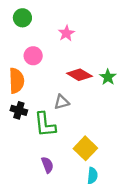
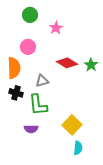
green circle: (22, 18) -> (30, 15), moved
gray triangle: (62, 102) -> (42, 81), moved
purple semicircle: (47, 165) -> (31, 129), moved, turned 112

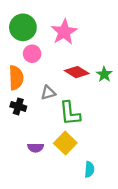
green circle: (30, 15) -> (23, 27), moved, size x1.5
pink star: (56, 28) -> (64, 32), size x1.6
green L-shape: (38, 105) -> (70, 113), moved
yellow square: (72, 125) -> (65, 143), moved

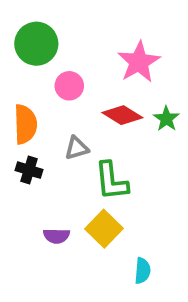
pink star: (64, 32) -> (139, 62), moved
pink circle: (32, 54) -> (69, 86), moved

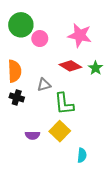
pink star: (139, 62) -> (80, 35), turned -30
pink circle: (69, 86) -> (40, 39), moved

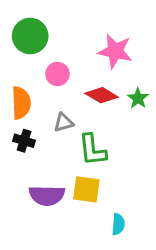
pink circle: (40, 39) -> (58, 74), moved
yellow square: (60, 131) -> (86, 189), turned -36
purple semicircle: (32, 135) -> (47, 195), size x1.6

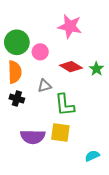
green circle: (30, 36) -> (17, 42), moved
pink star: (115, 51) -> (70, 26), moved
cyan semicircle: (118, 224) -> (92, 156), moved, turned -120

